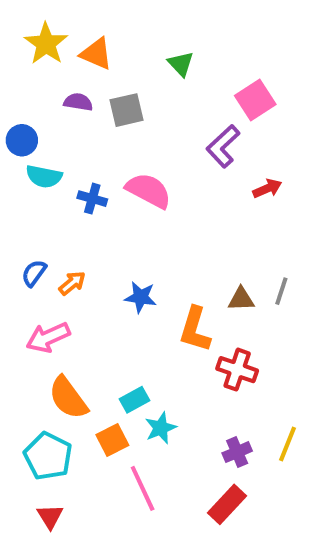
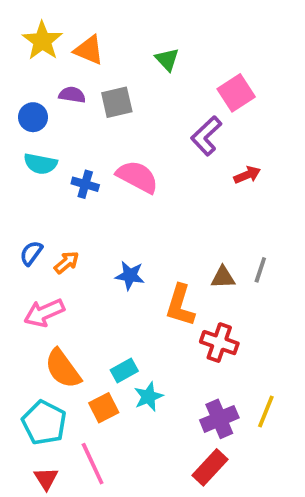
blue circle: (22, 140) -> (33, 117), moved
purple cross: (237, 452) -> (219, 419), size x1.4
pink line: (143, 488) -> (93, 464), moved

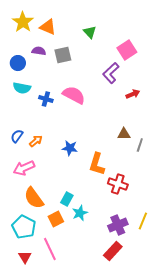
brown triangle: (223, 277) -> (124, 134), moved
cyan rectangle: (124, 371) -> (67, 199), turned -32

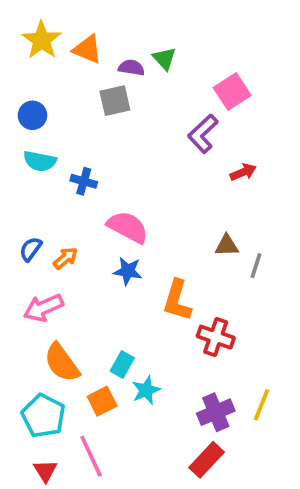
purple semicircle: (39, 51) -> (131, 68), moved
pink semicircle: (74, 95) -> (128, 227), moved

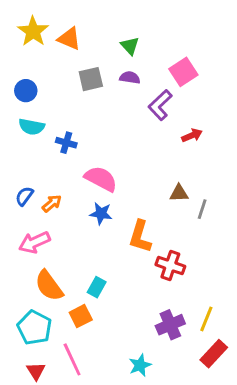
purple semicircle: (131, 68) -> (130, 78), moved
cyan star: (146, 390) -> (140, 365), moved
red rectangle: (207, 460) -> (214, 354), moved

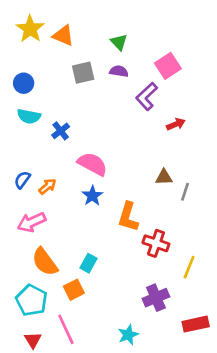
blue cross: (66, 143) -> (61, 131), turned 36
blue star: (101, 213) -> (92, 196), turned 30
yellow line: (206, 319) -> (189, 267), moved
red rectangle: (214, 354) -> (196, 324), turned 35

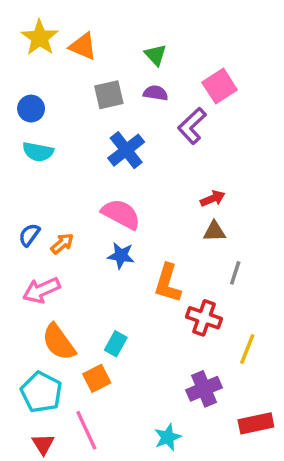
red arrow: (176, 124) -> (213, 199), moved
blue cross: (61, 131) -> (126, 150), moved, size x1.5
gray line: (185, 192) -> (235, 273), moved
blue star: (92, 196) -> (121, 256), turned -30

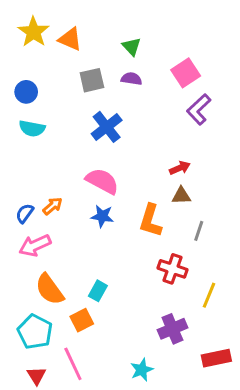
purple L-shape: (192, 126) -> (199, 109), moved
blue semicircle: (29, 235) -> (25, 213), moved
orange L-shape: (168, 283) -> (150, 221), moved

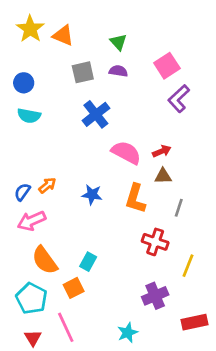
pink semicircle: (102, 181) -> (126, 152), moved

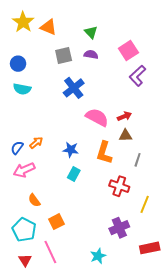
orange semicircle: (45, 260) -> (34, 200), size x0.6
cyan rectangle: (88, 262) -> (74, 174), moved

